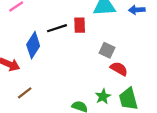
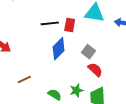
blue diamond: (33, 45) -> (59, 49), moved
brown line: (25, 93) -> (24, 80), moved

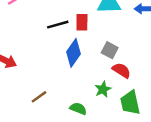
green star: (76, 90) -> (103, 89), moved

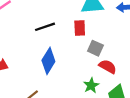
red rectangle: (82, 22) -> (80, 28), moved
blue diamond: (73, 53) -> (48, 61), moved

